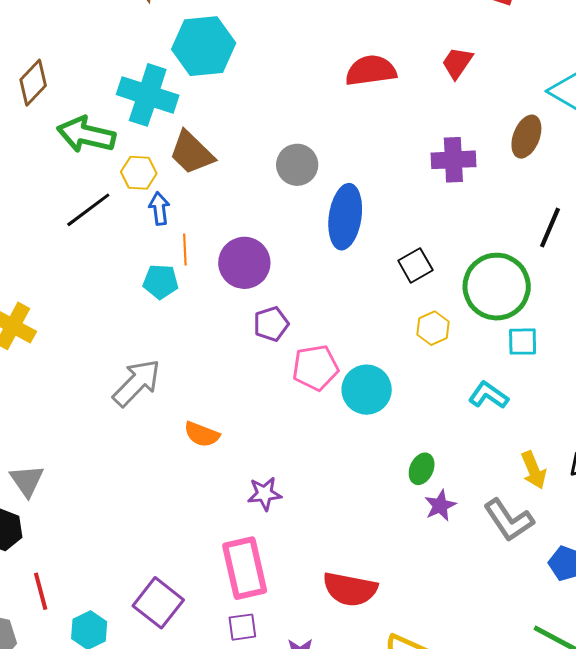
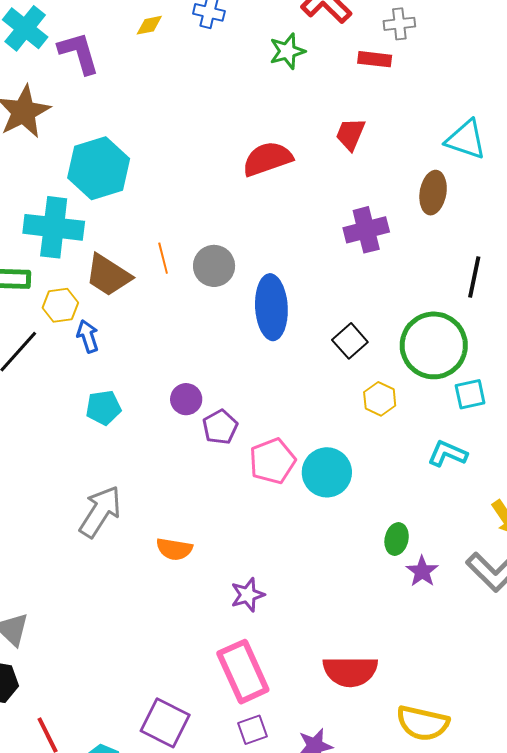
orange line: (185, 250) -> (163, 258), moved
purple circle: (244, 263) -> (186, 399), moved, size x0.6

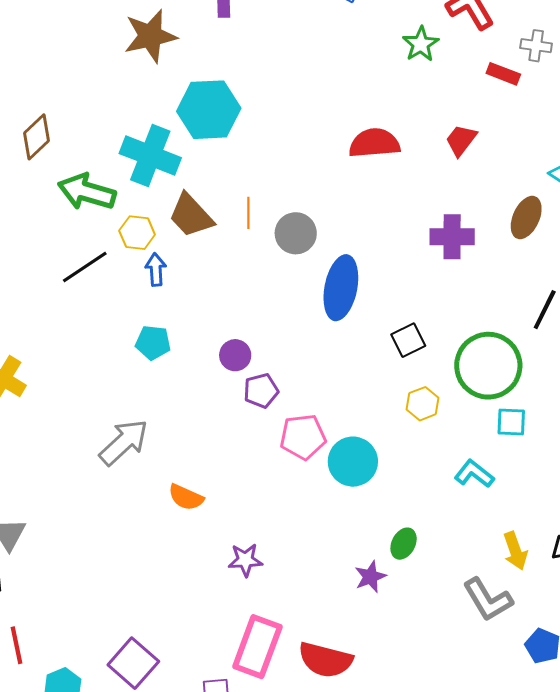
green star: (287, 51) -> (421, 44), turned -30
purple star: (422, 571) -> (370, 577), moved
pink rectangle: (243, 672) -> (257, 647), moved, turned 30

